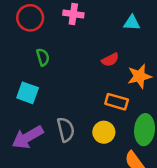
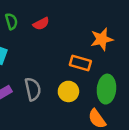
red semicircle: (110, 60) -> (41, 24), moved

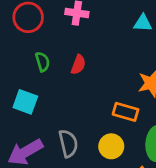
red semicircle: (41, 24) -> (78, 65), turned -42

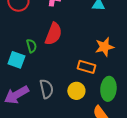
green semicircle: (42, 62) -> (31, 46), moved
red semicircle: (78, 65) -> (53, 34), size x1.6

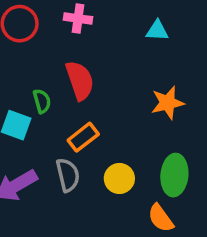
red semicircle: (53, 34) -> (80, 80), turned -40
orange rectangle: (86, 67) -> (83, 137), moved, turned -54

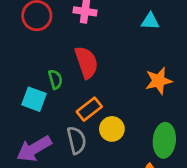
yellow circle: (119, 178) -> (112, 129), moved

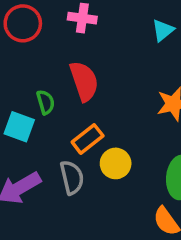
cyan triangle: (150, 21) -> (163, 30), turned -42

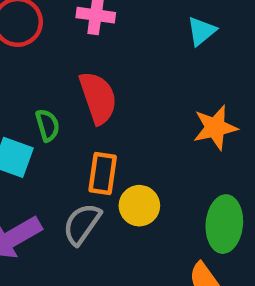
orange rectangle: (88, 139) -> (103, 173), turned -44
gray semicircle: (72, 177) -> (82, 224), turned -132

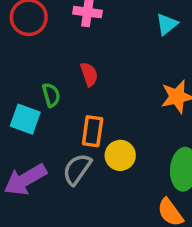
red semicircle: (98, 98) -> (89, 74), size x0.6

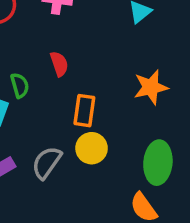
orange rectangle: (93, 131) -> (84, 111), moved

